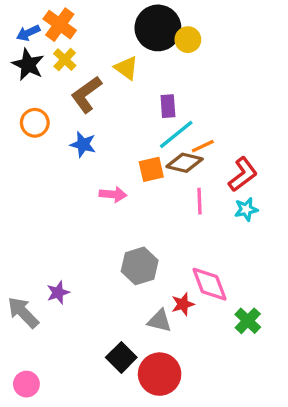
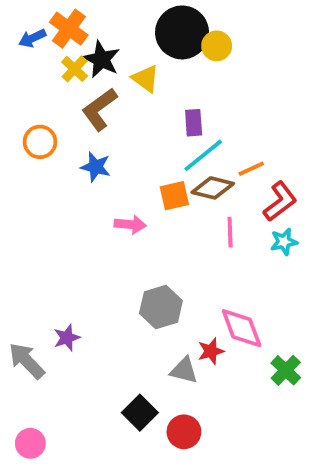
black star: (28, 65) -> (101, 59), moved
orange line: (203, 146) -> (251, 169), moved
red circle: (160, 374) -> (184, 432), size x0.7

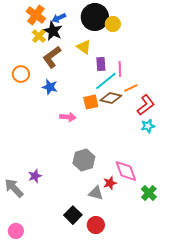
blue arrow: (32, 38) -> (59, 18), moved
yellow triangle: (146, 79) -> (84, 47), moved
pink line: (230, 232) -> (120, 69), moved

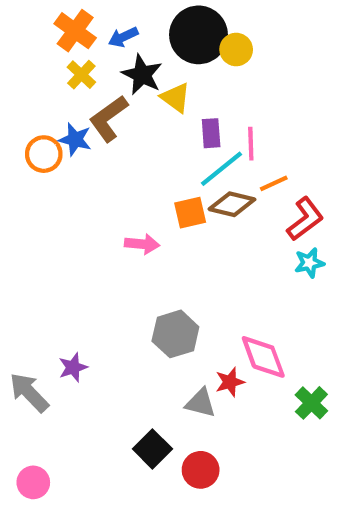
black star: (53, 31) -> (142, 75), moved
blue star: (50, 87) -> (75, 139), moved

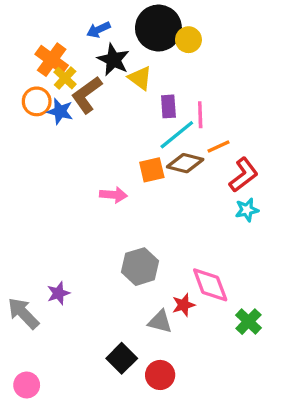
orange cross: (75, 31) -> (52, 60), moved
yellow cross: (81, 75) -> (65, 78), moved
orange circle: (44, 154) -> (37, 101), moved

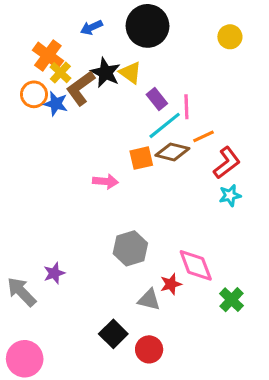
yellow circle: (188, 40) -> (230, 37), moved
black star: (113, 60) -> (106, 73), moved
purple rectangle: (168, 106) -> (157, 99), turned -35
pink circle: (27, 385) -> (25, 359), size x1.5

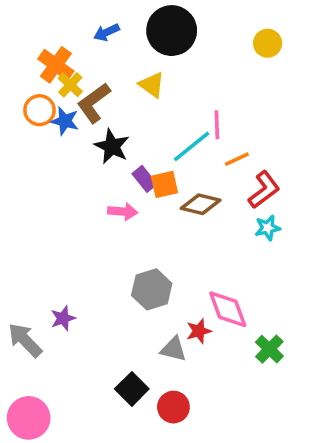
black star: (106, 73) -> (112, 146), moved
purple rectangle: (157, 99) -> (144, 179), moved
brown diamond: (172, 152) -> (201, 204), moved

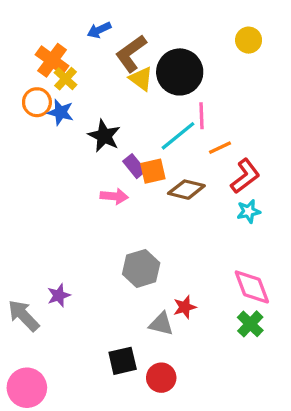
black circle: (172, 31) -> (180, 72), moved
brown L-shape: (94, 103) -> (131, 54), moved
pink diamond: (228, 309) -> (252, 287), moved
black square: (132, 389) -> (123, 361), turned 32

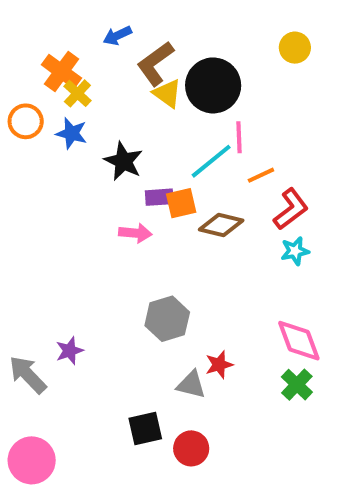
orange circle: (37, 102) -> (26, 121), moved
purple rectangle: (134, 166) -> (159, 197), turned -55

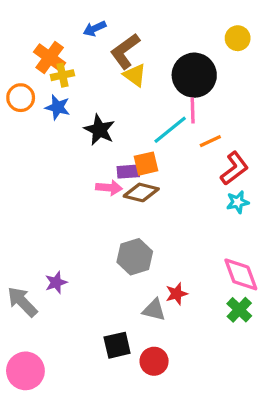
black circle: (213, 85) -> (194, 75), moved
yellow cross: (77, 93) -> (62, 75), turned 35
purple rectangle: (159, 197) -> (128, 172), moved
brown diamond: (221, 225) -> (141, 192), moved

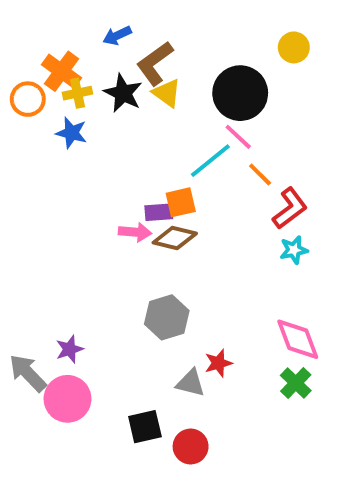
orange circle: (21, 98) -> (28, 99), moved
pink line: (193, 111) -> (238, 137), turned -45
black star: (99, 130) -> (123, 93), moved
orange line: (210, 141) -> (260, 175), turned 70
pink circle: (25, 371) -> (67, 399), moved

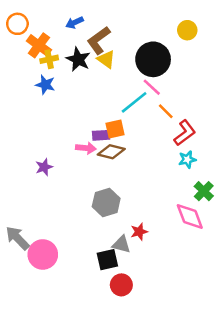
orange circle: (28, 99) -> (17, 24), moved
purple star: (69, 349) -> (44, 167), moved
green cross: (296, 383) -> (204, 191), moved
black square: (145, 427) -> (107, 260), moved

